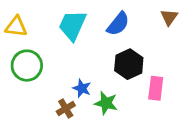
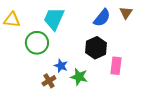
blue semicircle: (118, 24) -> (102, 18), moved
green circle: (27, 66) -> (37, 43), moved

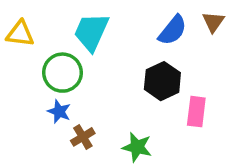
blue star: (61, 66) -> (59, 112), moved
green star: (79, 77) -> (137, 147), moved

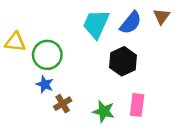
cyan trapezoid: (91, 32) -> (96, 24), moved
yellow triangle: (20, 34) -> (15, 42), moved
pink rectangle: (196, 112) -> (137, 105), moved

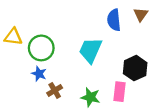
blue semicircle: (131, 23) -> (114, 20), turned 135
cyan trapezoid: (96, 24) -> (90, 50), moved
black hexagon: (123, 61) -> (135, 68), moved

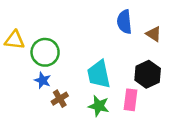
brown triangle: (141, 14) -> (154, 34), moved, turned -32
cyan trapezoid: (90, 50) -> (99, 74), moved, turned -36

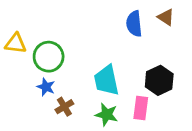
brown triangle: (154, 34) -> (166, 17), moved

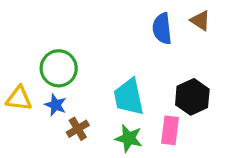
yellow triangle: (16, 43) -> (19, 99), moved

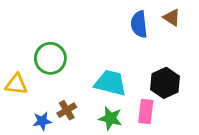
cyan trapezoid: (129, 97) -> (110, 83), turned 116
blue star: (56, 105) -> (42, 121), moved, turned -30

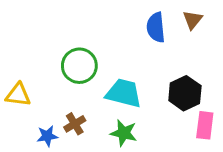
brown triangle: (172, 17) -> (193, 20), turned 36
green circle: (50, 58) -> (79, 66), moved
pink rectangle: (146, 112) -> (205, 125), moved

